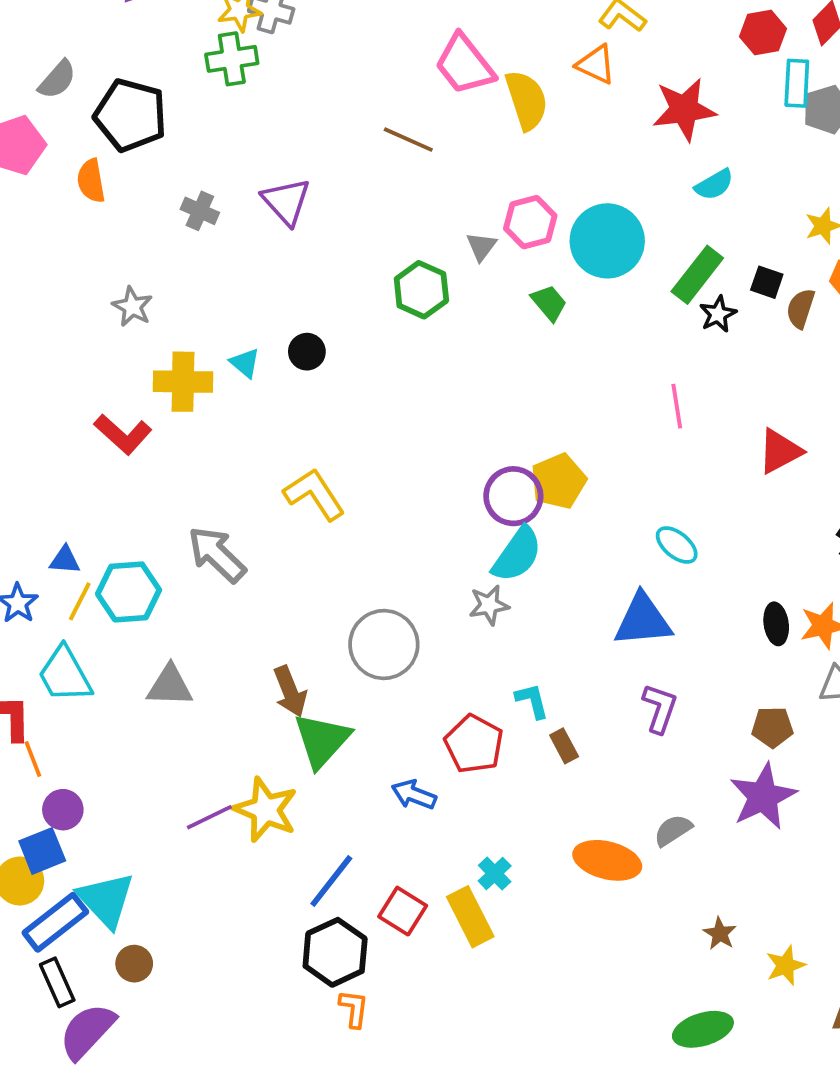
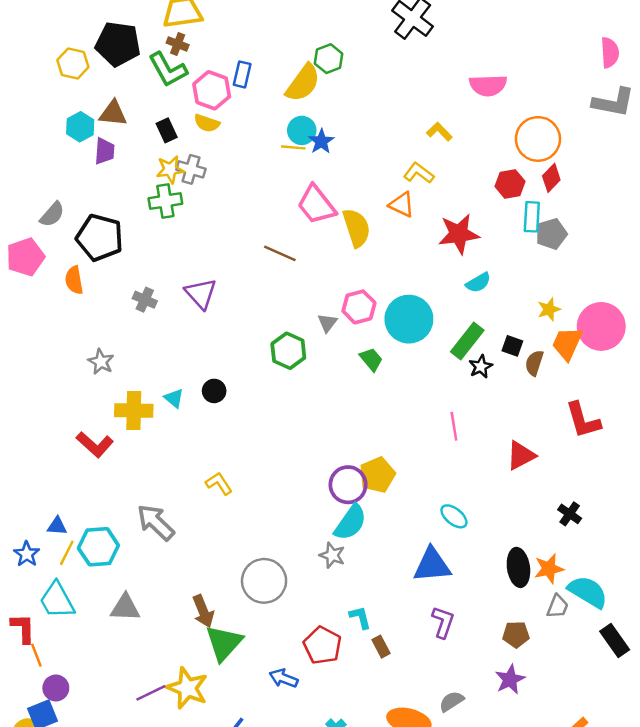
yellow L-shape: (314, 494) -> (219, 483), size x0.7
gray star: (489, 605) -> (332, 555), turned 30
black ellipse: (776, 624) -> (518, 567), size x1.4
purple star: (763, 797) -> (510, 679), size x0.7

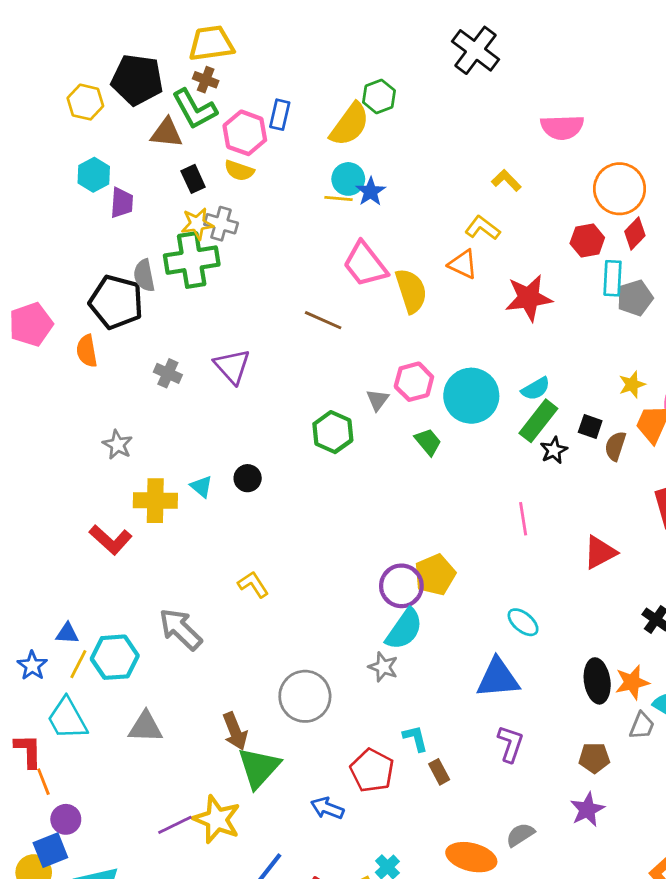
brown triangle: (113, 113) -> (166, 133), moved
green cross: (165, 201) -> (192, 260), size x1.4
gray semicircle: (52, 214) -> (144, 275), moved, turned 128
cyan semicircle: (478, 283) -> (536, 389), moved

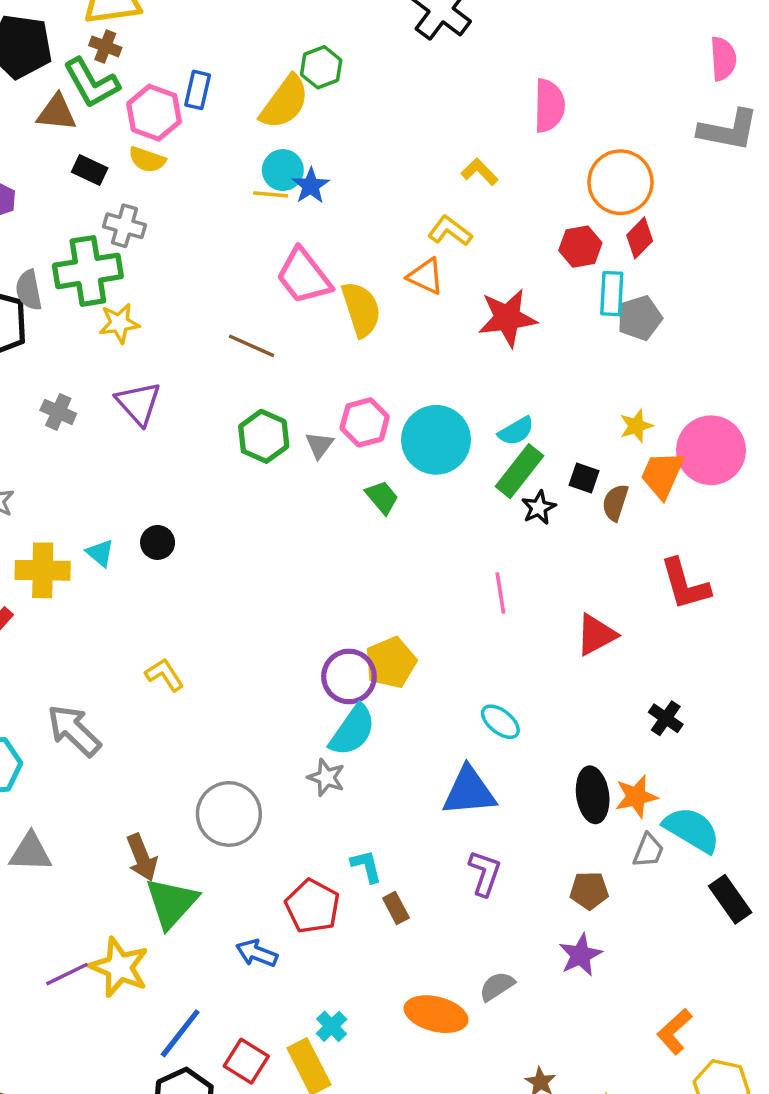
pink semicircle: (562, 127) -> (549, 106), turned -87
black rectangle: (193, 179) -> (90, 170), turned -40
yellow star: (197, 224) -> (119, 323), moved
green hexagon: (333, 432) -> (264, 436), moved

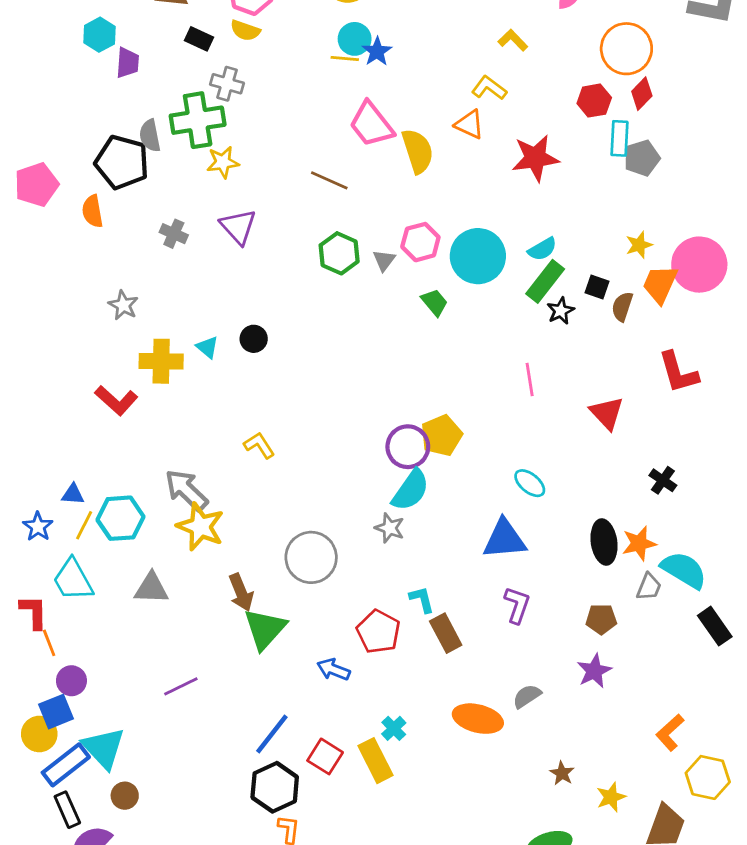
red triangle: (596, 635) -> (607, 413), turned -45
brown rectangle: (396, 908) -> (446, 633), size x1.5
yellow star: (119, 967) -> (200, 527), moved

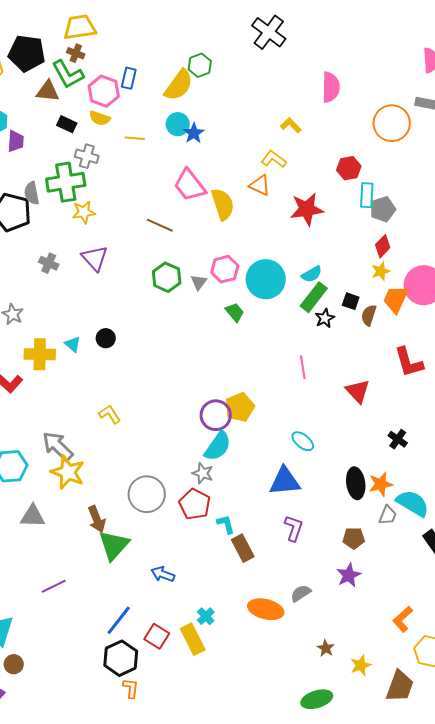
orange circle: (626, 49) -> (392, 123), moved
yellow line: (345, 59) -> (135, 138), moved
red diamond: (642, 94) -> (383, 246), moved
red pentagon: (378, 632) -> (195, 504), moved

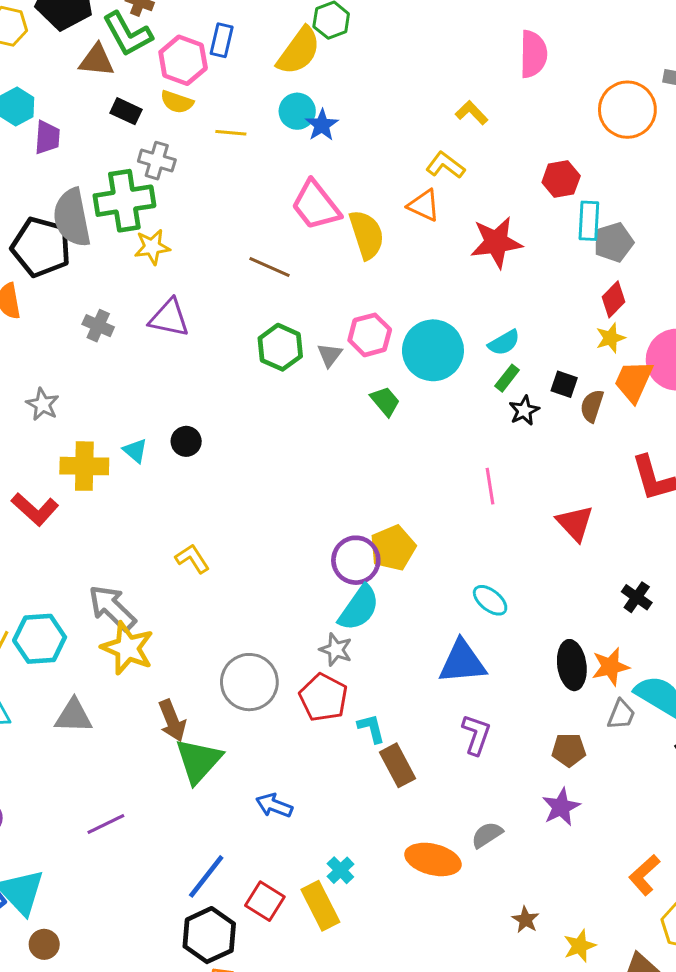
gray semicircle: (32, 193) -> (72, 218), size x1.6
purple triangle: (95, 258) -> (169, 318), turned -36
green rectangle: (314, 297) -> (507, 378), size x0.6

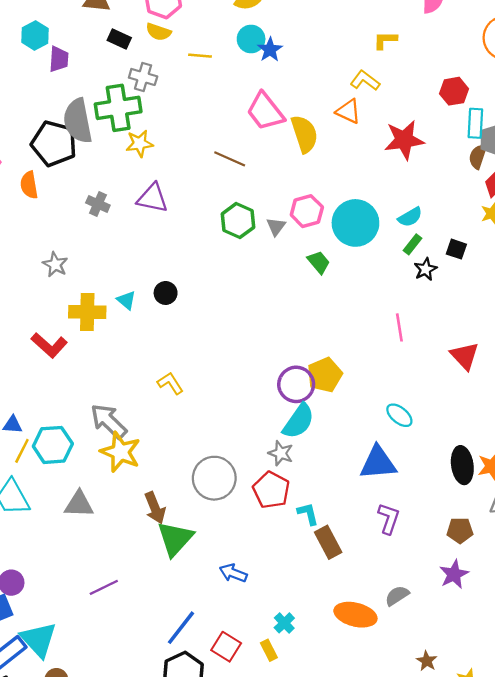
yellow L-shape: (472, 113) -> (385, 40), turned -45
brown semicircle: (592, 406) -> (478, 157), moved
yellow rectangle: (320, 906) -> (269, 650), size x0.6

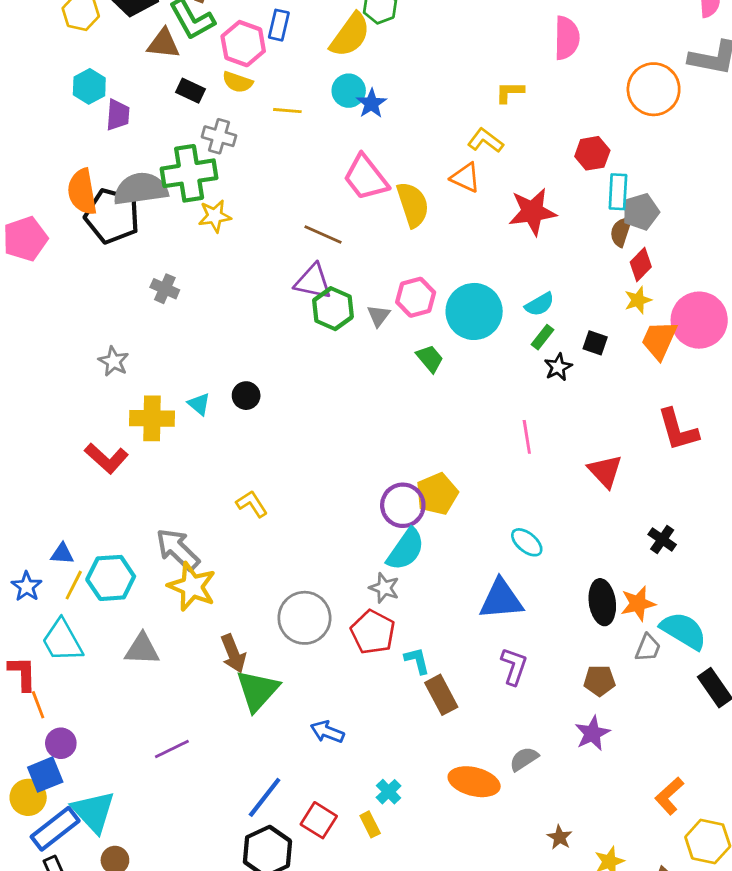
gray semicircle: (78, 121) -> (141, 189), turned 93
orange semicircle: (29, 185) -> (82, 192), moved, size x1.4
purple triangle: (153, 198) -> (313, 282), moved

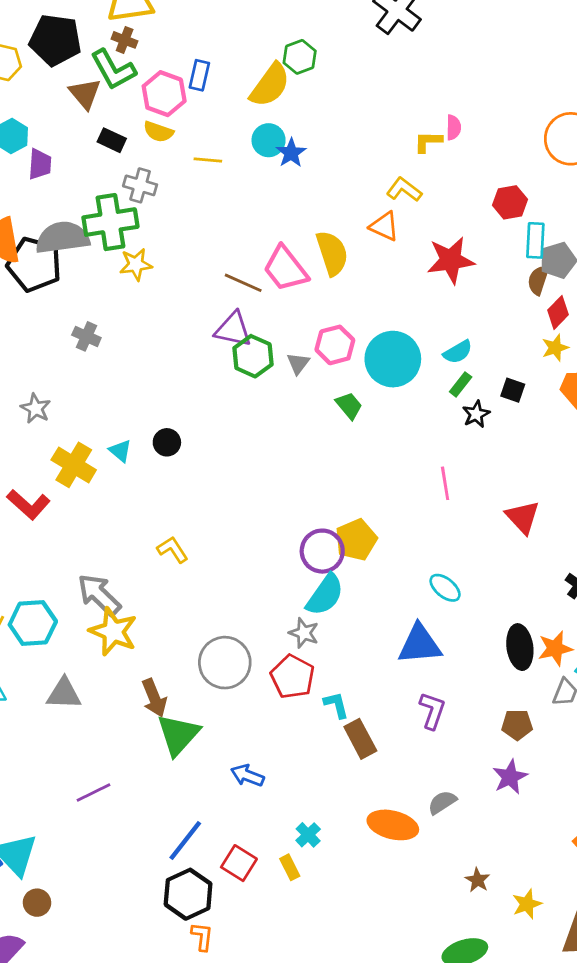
pink semicircle: (567, 38) -> (454, 127), moved, size x0.6
brown triangle: (163, 44) -> (85, 94), turned 44
pink trapezoid: (366, 178) -> (285, 269), moved
yellow cross: (152, 418) -> (74, 465), turned 30

